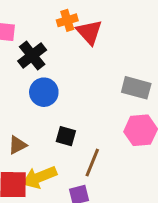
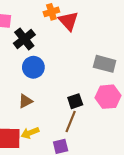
black square: (66, 136) -> (75, 101), moved, turned -35
brown triangle: (17, 145) -> (25, 101), moved
yellow arrow: (39, 177) -> (30, 133), size x0.7

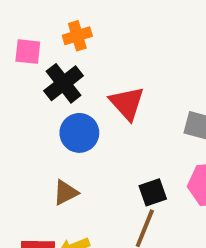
orange cross: (51, 12) -> (77, 36), moved
red triangle: (68, 21) -> (127, 103), moved

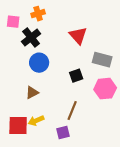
red triangle: (127, 103) -> (78, 36), moved
black square: (153, 192) -> (76, 76), moved

